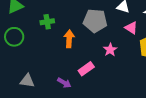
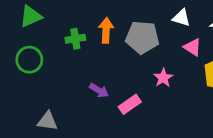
orange arrow: (69, 39) -> (106, 30), moved
purple arrow: (64, 83) -> (99, 90), moved

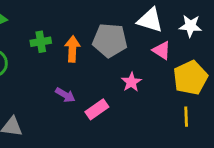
white triangle: (181, 18) -> (150, 20), size x1.4
orange arrow: (106, 30) -> (72, 49), moved

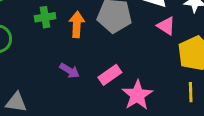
pink star: (131, 82) -> (137, 95), moved, size x1.5
pink rectangle: (97, 109) -> (110, 75), moved

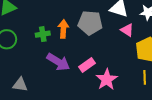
green cross: (45, 17) -> (43, 34), moved
purple arrow: (70, 71) -> (58, 62), size x1.6

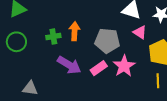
gray pentagon: (90, 23) -> (107, 41), moved
pink star: (107, 79) -> (124, 66), moved

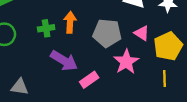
pink triangle: (140, 32) -> (142, 33), moved
pink rectangle: (99, 68) -> (89, 80), moved

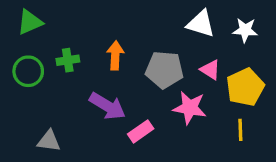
green cross: (46, 28) -> (68, 60), moved
pink star: (126, 62) -> (190, 108), turned -30

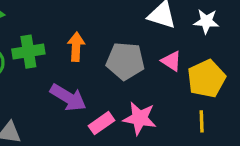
green cross: (68, 60) -> (28, 52), size x1.4
pink star: (190, 108) -> (140, 118), moved

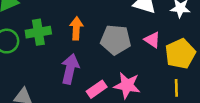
purple arrow: (68, 98) -> (70, 69), turned -108

